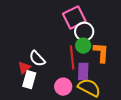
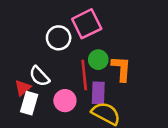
white circle: (84, 32) -> (59, 38), moved
pink circle: (63, 87) -> (65, 101), moved

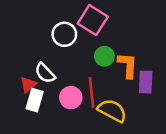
pink square: (87, 24) -> (93, 20), turned -32
red line: (84, 75) -> (91, 92), moved
purple rectangle: (98, 93) -> (146, 82), moved

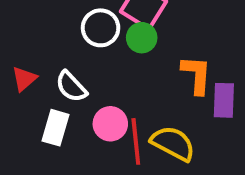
green circle: (104, 56) -> (142, 38), moved
red triangle: (28, 85) -> (24, 79), moved
red line: (91, 92) -> (136, 141), moved

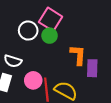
white semicircle: (71, 87) -> (13, 61), turned -30

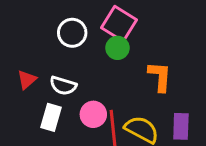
white circle: (28, 31) -> (72, 33), moved
purple rectangle: (92, 68) -> (181, 126), moved

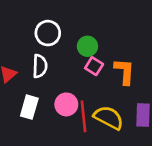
pink square: (119, 24) -> (94, 66), moved, size x0.6
white semicircle: (63, 86) -> (40, 66), moved, turned -105

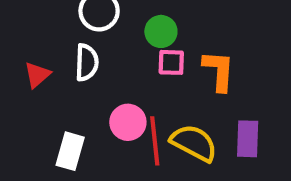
pink square: (94, 66) -> (171, 62), turned -30
white rectangle: (29, 107) -> (70, 151), moved

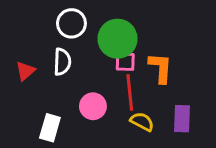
green circle: (161, 31) -> (118, 39), size x1.6
red line: (155, 141) -> (130, 92), moved
yellow semicircle: (194, 143) -> (142, 122), size x0.7

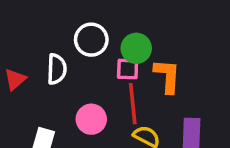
white circle: (71, 23) -> (91, 40), moved
green circle: (118, 39) -> (136, 48), moved, size x0.7

